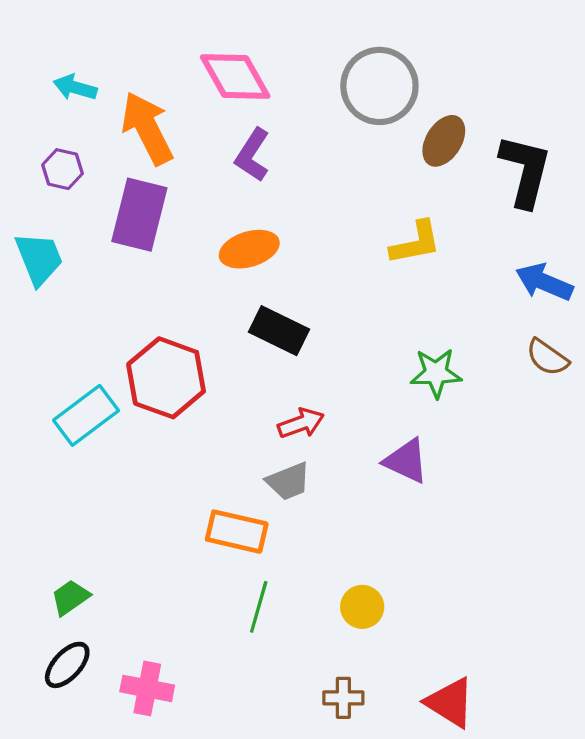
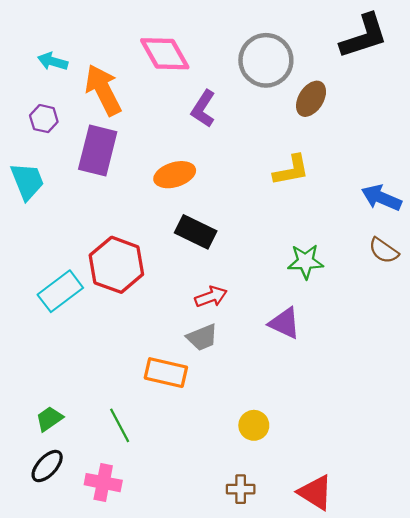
purple L-shape: (252, 155) -> (203, 109), moved
black L-shape: (525, 171) -> (364, 36), moved, turned 58
green line: (259, 607) -> (120, 425), moved, turned -44

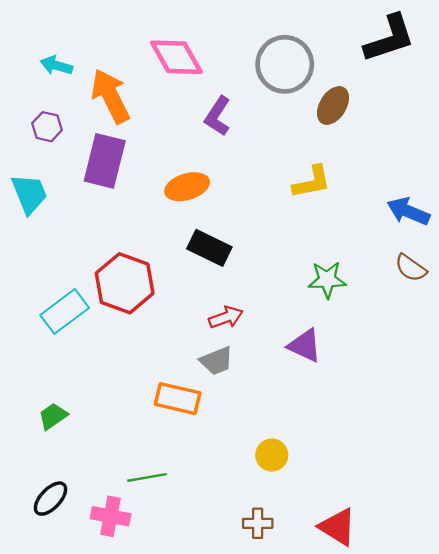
green trapezoid: (49, 419) -> (53, 416), moved
green line: (120, 425) -> (147, 477), moved, turned -72

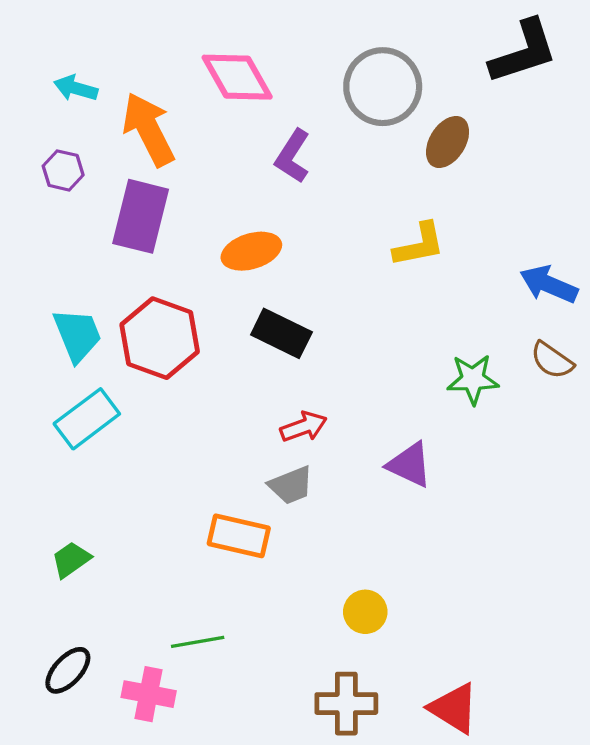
cyan trapezoid: (29, 194) -> (77, 335), moved
green star: (327, 280) -> (473, 379), moved
red hexagon: (125, 283) -> (160, 338), moved
brown cross: (258, 523) -> (346, 704), size x1.5

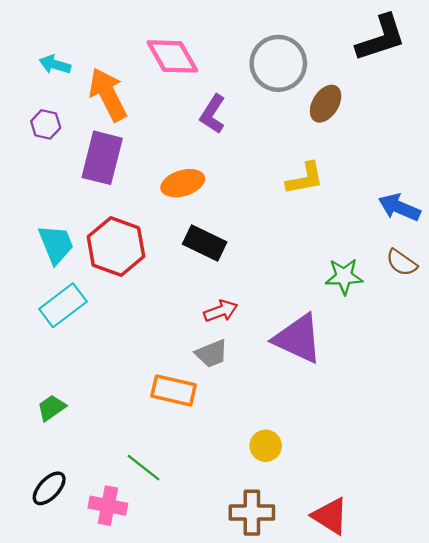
purple triangle: (410, 465) -> (298, 339), size x1.5
green line: (198, 642) -> (144, 468), turned 48

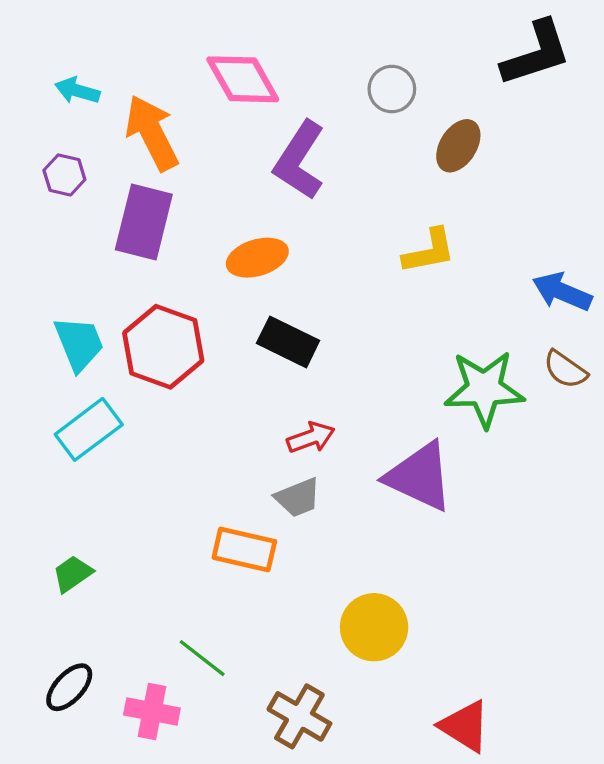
gray circle: (278, 63) -> (392, 89), size x0.6
purple L-shape: (213, 114) -> (299, 160), size x1.4
green star: (344, 276) -> (484, 389), size x1.5
yellow circle: (266, 446) -> (374, 627), size x1.5
brown cross: (252, 513) -> (299, 716), moved, turned 30

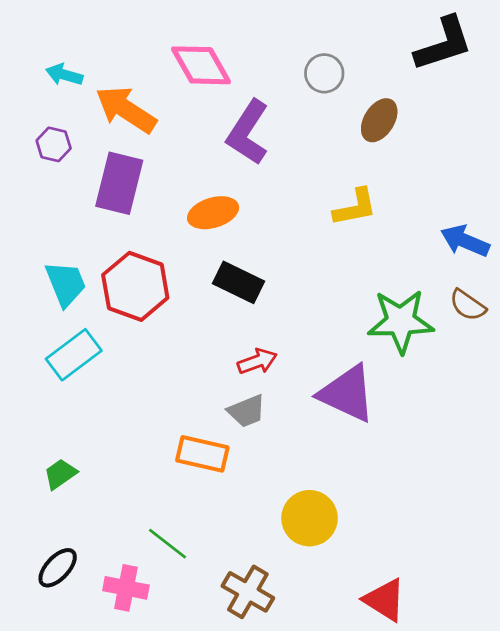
orange arrow: (152, 133) -> (126, 110), turned -30

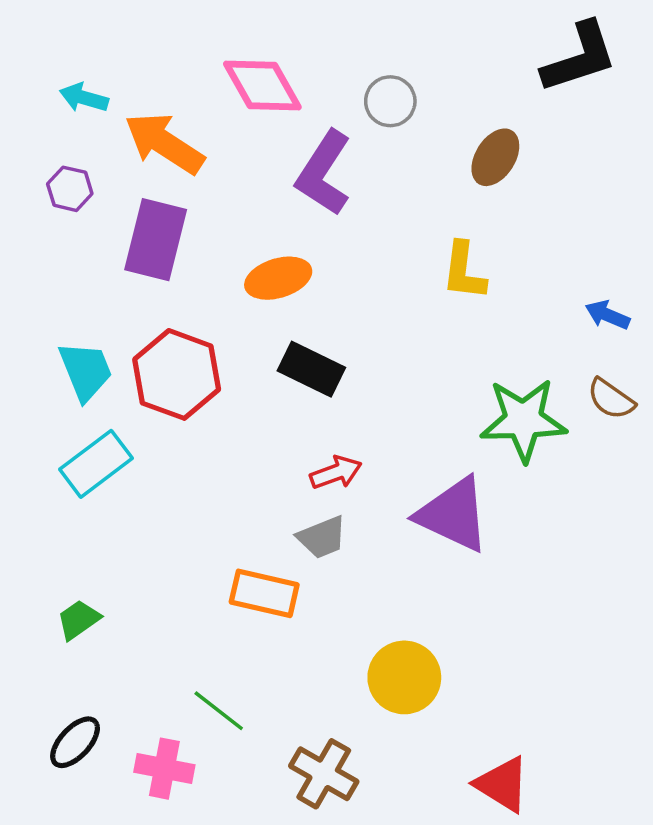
gray circle: (324, 73) -> (390, 101), moved
yellow L-shape: (355, 207) -> (464, 271), turned 108
blue arrow: (465, 241) -> (607, 315), size x0.7

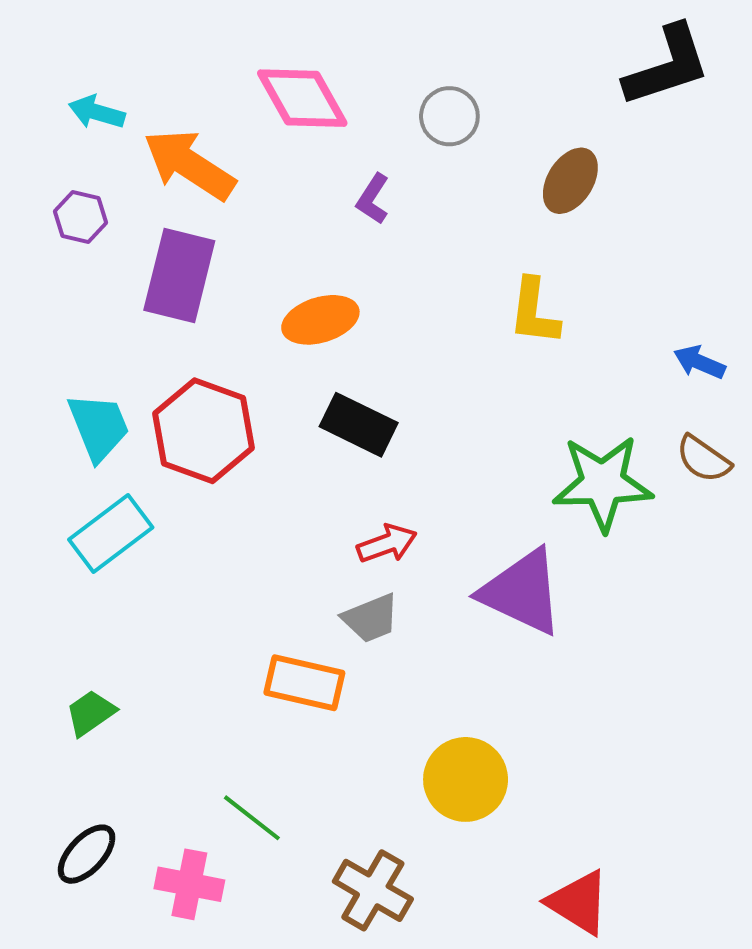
purple L-shape: (324, 173) -> (373, 199), size x0.5

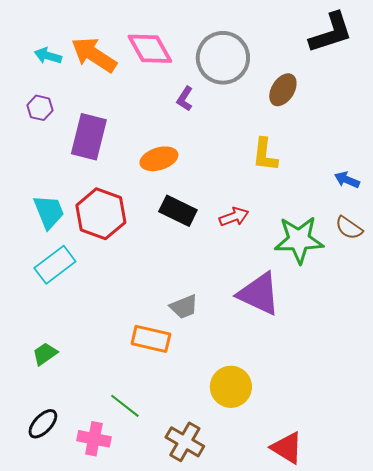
gray circle: (449, 116) -> (223, 58), size x1.8
orange arrow: (189, 165) -> (94, 55), moved
red arrow: (387, 544) -> (234, 217), moved

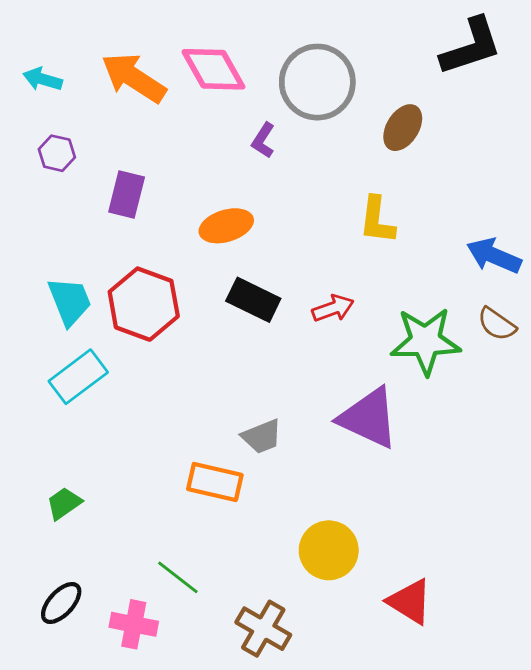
cyan arrow: (48, 56) -> (43, 79), moved
purple rectangle: (89, 137) -> (127, 194), size x0.7
blue arrow: (347, 180) -> (494, 256), size x1.5
red triangle: (287, 448) -> (410, 602), moved

